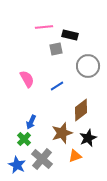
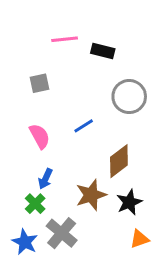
gray square: (56, 49) -> (40, 83), moved
pink semicircle: (27, 79) -> (40, 136), moved
orange triangle: (75, 156) -> (139, 239), moved

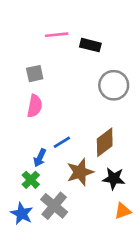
blue line: (84, 126) -> (62, 142), moved
pink semicircle: (40, 136) -> (35, 106), moved, turned 40
black star: (129, 202) -> (114, 179), turned 30

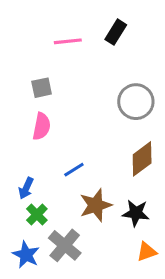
black rectangle: (90, 45) -> (116, 32), moved, turned -72
brown diamond: (105, 142) -> (142, 159), moved
blue arrow: (40, 158) -> (26, 188), moved

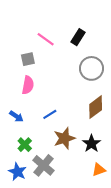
black rectangle: (116, 32) -> (78, 37), moved
pink line: (68, 41) -> (46, 39), moved, turned 42
blue arrow: (26, 188) -> (16, 116), moved, turned -80
black star: (136, 213) -> (91, 144), turned 30

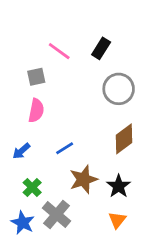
blue arrow: (16, 116) -> (21, 151), turned 104
orange triangle: (99, 170) -> (117, 220), moved, turned -32

